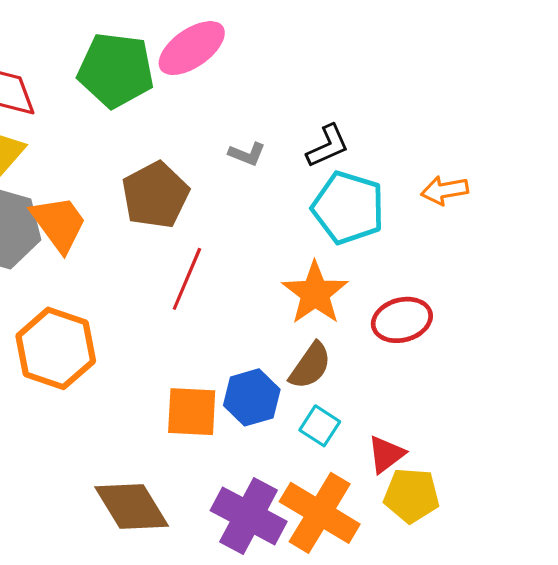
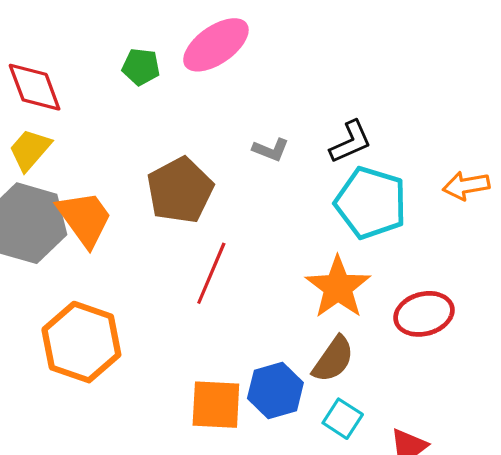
green pentagon: (116, 70) -> (141, 67), size x0.5

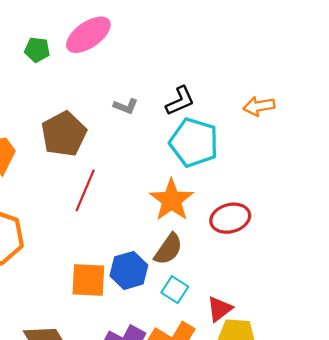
orange arrow: (466, 186) -> (259, 106), moved

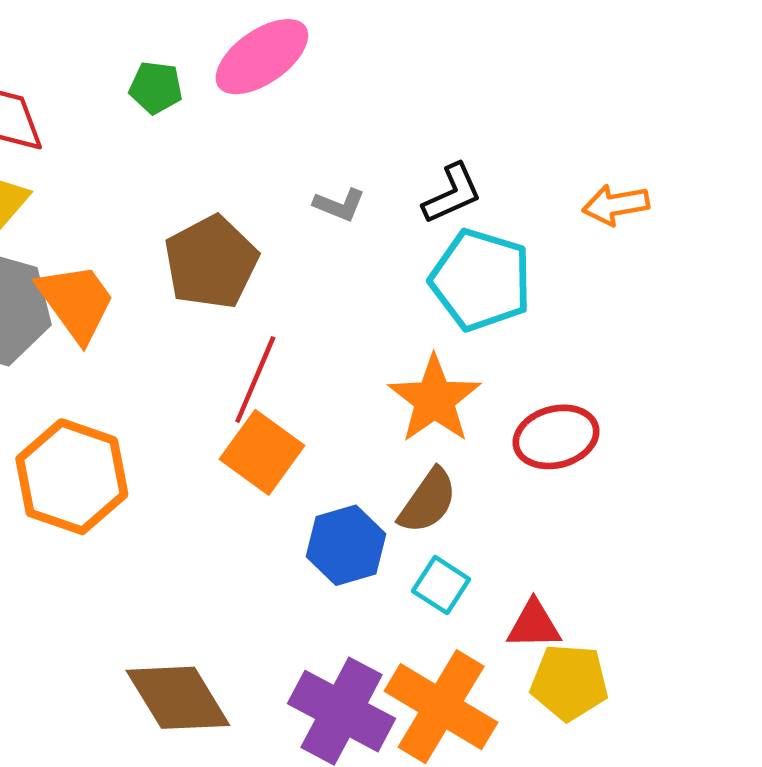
orange square: (88, 280) -> (262, 452), moved, turned 33
red triangle: (220, 309) -> (534, 625), turned 36

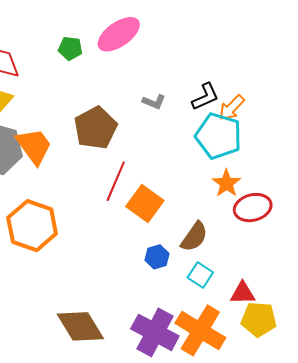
orange arrow: (616, 205) -> (232, 108), moved, turned -36
orange star: (434, 399) -> (226, 183), moved, size x0.7
orange square: (262, 452) -> (145, 203), moved
blue hexagon: (346, 545) -> (157, 257), size x0.7

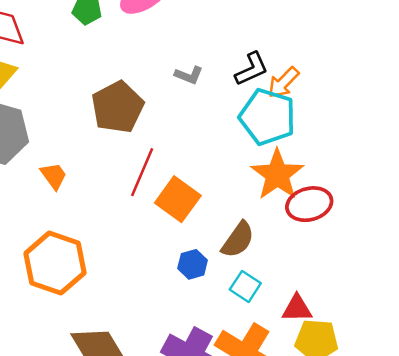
orange trapezoid: (34, 146) -> (54, 176), moved, size x0.6
orange star: (226, 183) -> (277, 175), size x1.5
orange hexagon: (32, 226) -> (55, 263), moved

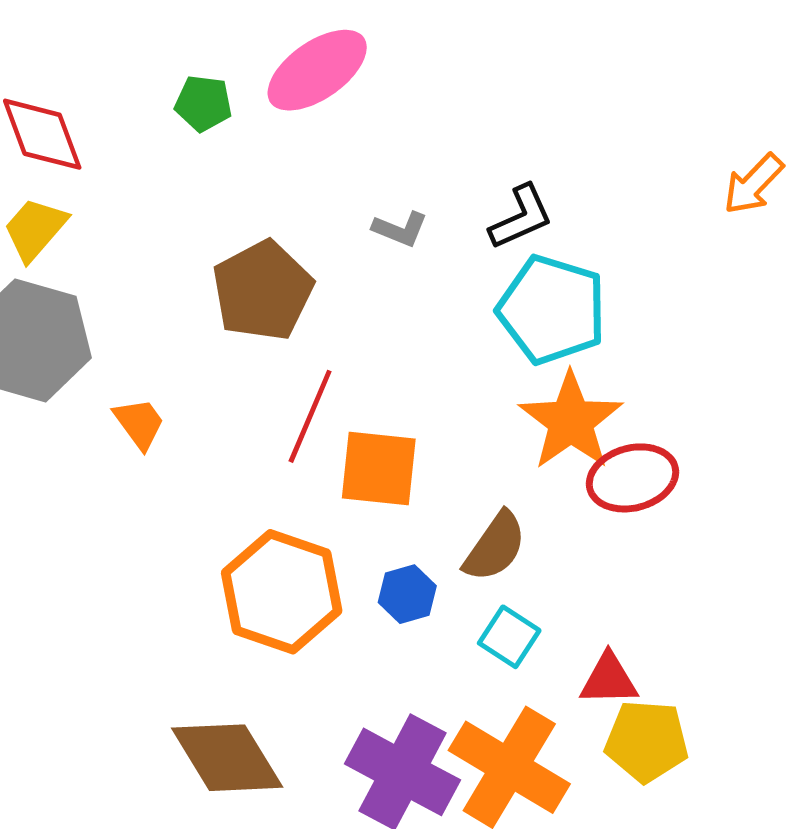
orange arrow: (283, 82) -> (753, 184), moved
orange square: (178, 199) -> (379, 468), turned -30
orange hexagon: (55, 263) -> (282, 592), moved

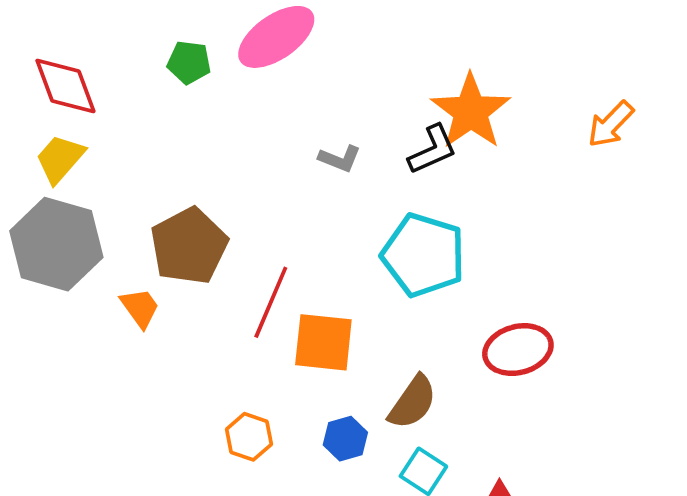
brown pentagon: (263, 291) -> (189, 246), moved
cyan pentagon: (552, 310) -> (423, 255), moved
orange star: (571, 421) -> (471, 111), moved
orange hexagon: (282, 592) -> (249, 437), size x0.5

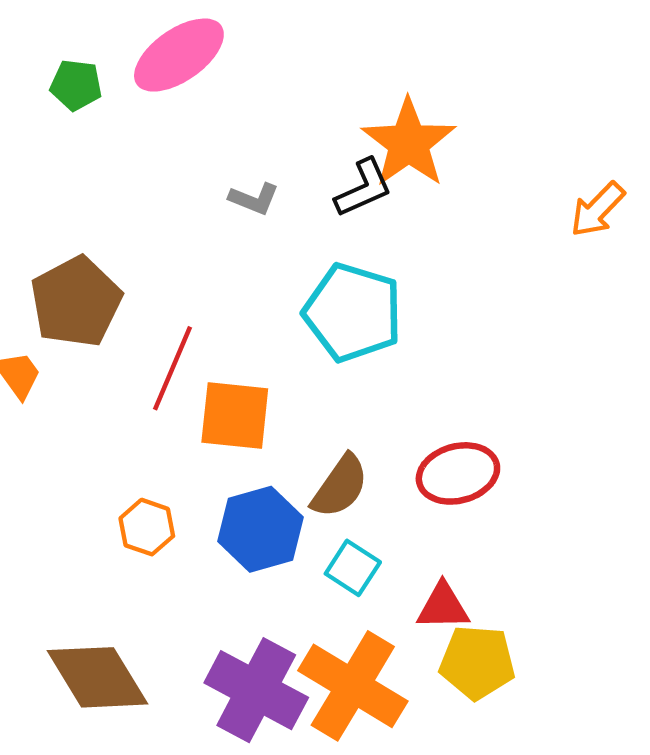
orange arrow: (611, 124) -> (597, 210), moved
red ellipse: (518, 350) -> (458, 473), moved
blue hexagon: (345, 439) -> (261, 529), size x1.6

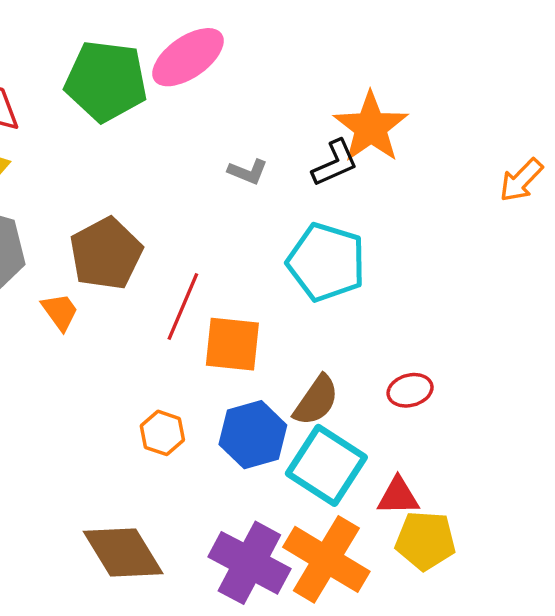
green pentagon: (76, 85) -> (106, 81), size x2.0
red ellipse: (458, 473) -> (410, 390), size x0.7
cyan square: (353, 568) -> (326, 465), size x1.8

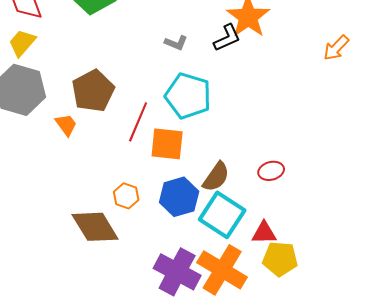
cyan pentagon: (326, 262) -> (188, 96), moved
brown diamond: (123, 553) -> (95, 227), moved

